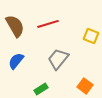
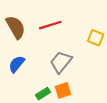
orange square: (85, 86) -> (63, 90), moved, turned 35

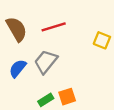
gray trapezoid: (61, 62) -> (46, 62), moved

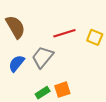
red line: (54, 27) -> (64, 33), moved

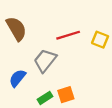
blue semicircle: (17, 63) -> (17, 78), moved

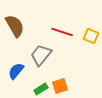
red line: (68, 35) -> (62, 32), turned 35

